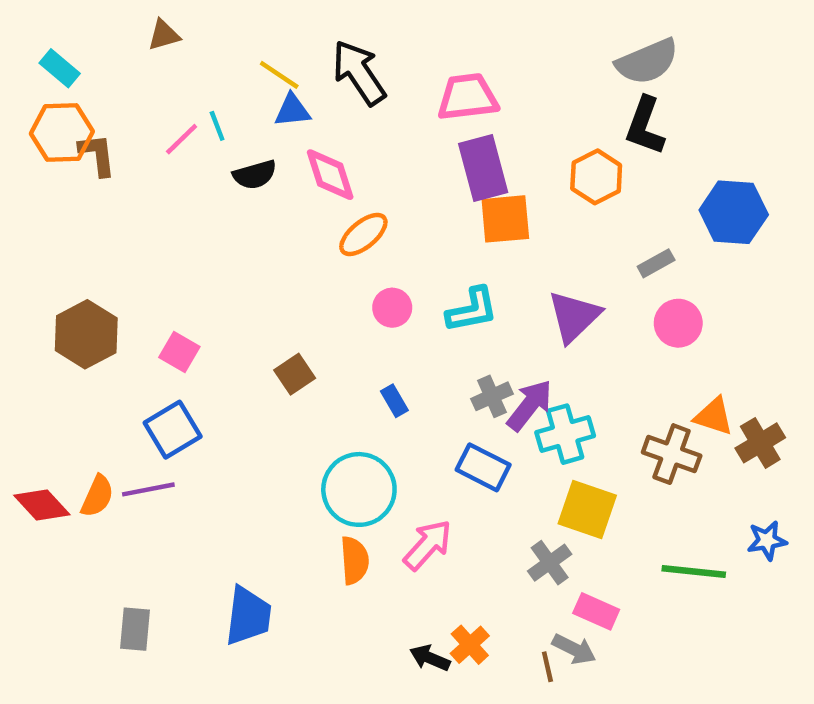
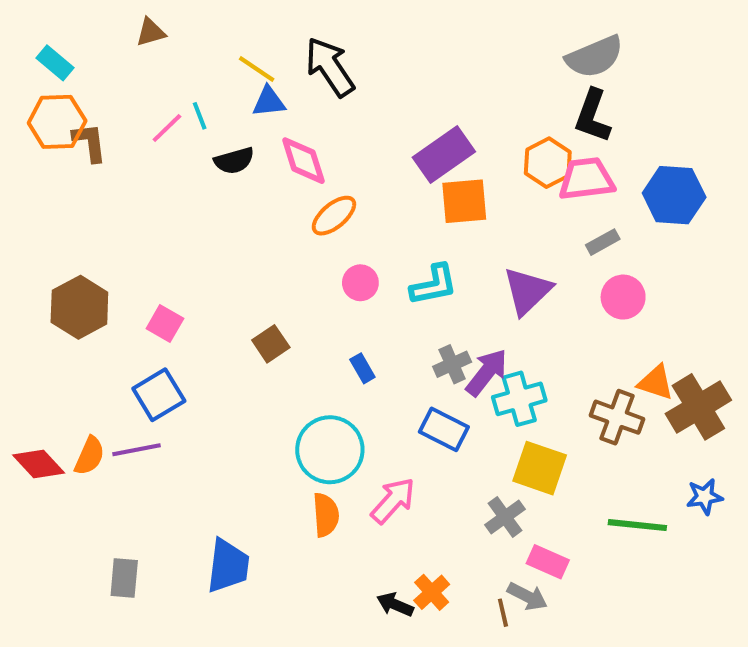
pink trapezoid: (468, 97) -> (586, 179), moved
purple rectangle: (483, 168) -> (444, 154), turned 70
brown cross: (760, 443) -> (698, 407), size x1.4

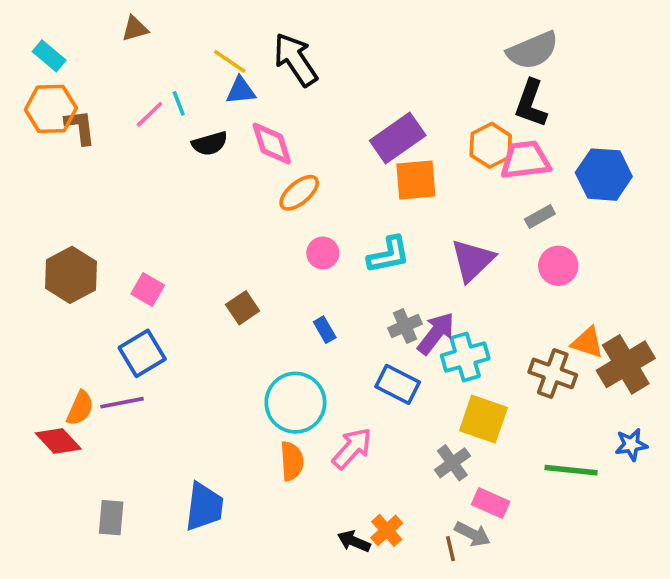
red diamond: (39, 464) -> (58, 441), moved

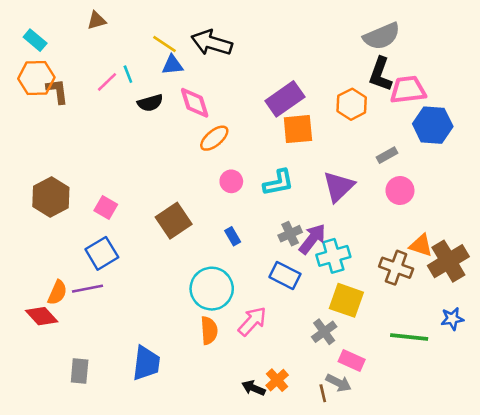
black arrow: (295, 60) -> (212, 43), turned -39
pink trapezoid: (525, 160) -> (408, 90), moved
brown square: (243, 308) -> (174, 221), size x1.5

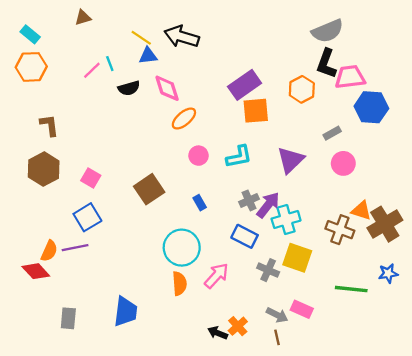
brown L-shape: (57, 91) -> (49, 125), moved
gray cross: (324, 332) -> (268, 270), moved, turned -30
gray arrow: (339, 383) -> (277, 315), moved

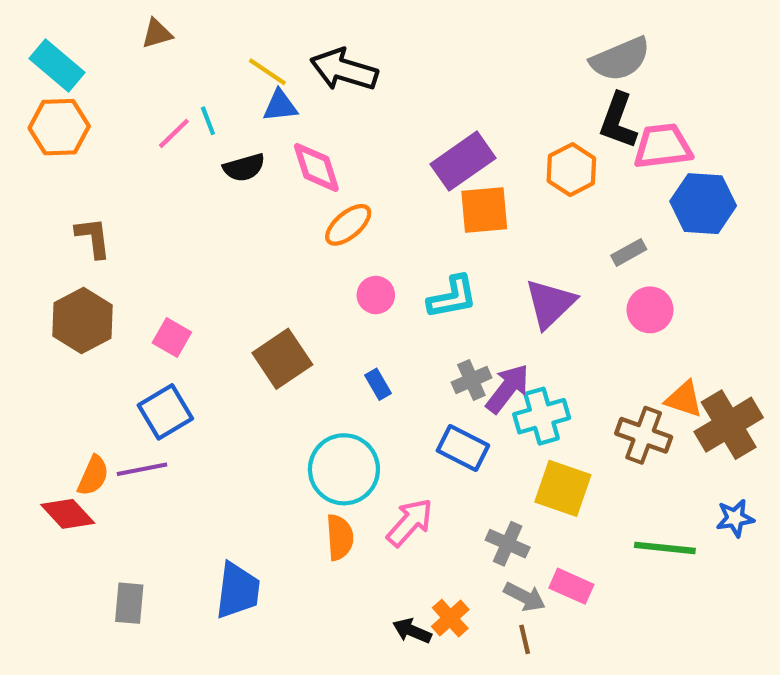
cyan rectangle: (30, 34) -> (57, 65), size x1.4
gray cross: (268, 270) -> (508, 544), moved

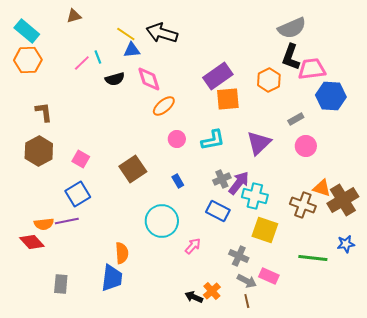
cyan cross: (542, 416) -> (255, 196), turned 30
orange semicircle: (93, 476) -> (44, 224), turned 60
pink arrow: (410, 522) -> (193, 246), size x0.7
orange semicircle: (340, 537) -> (122, 253), moved

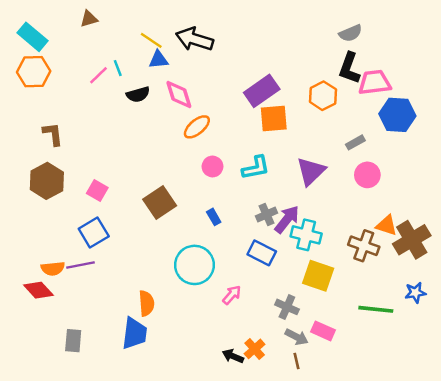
gray semicircle: (292, 28) -> (351, 33), size x0.7

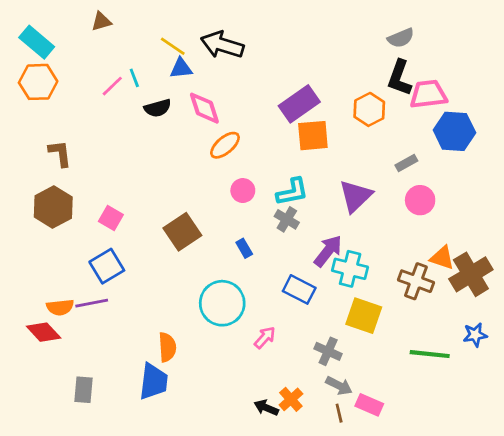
gray cross: (267, 215) -> (287, 219), moved, turned -35
pink rectangle: (323, 331) -> (369, 405), moved

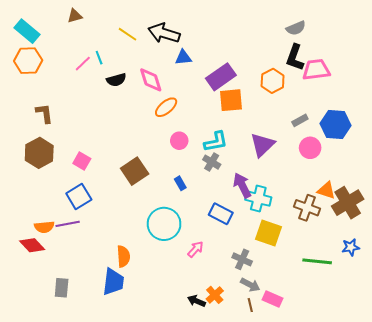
blue triangle: (181, 68) -> (183, 58), moved
blue hexagon: (454, 131) -> (335, 124), moved
purple arrow: (328, 251) -> (242, 185), turned -65

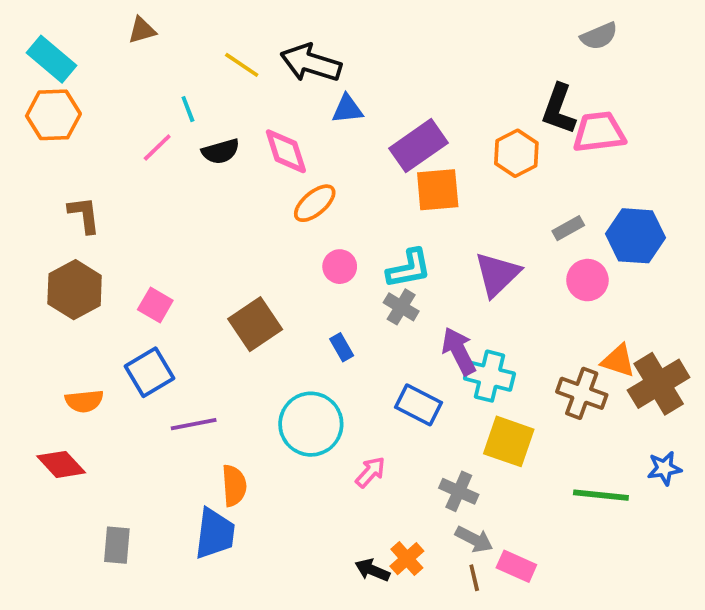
gray semicircle: (296, 28) -> (599, 36), moved
pink line: (83, 64) -> (157, 147), moved
purple line: (68, 224) -> (194, 424), moved
orange semicircle: (44, 227) -> (84, 401), moved

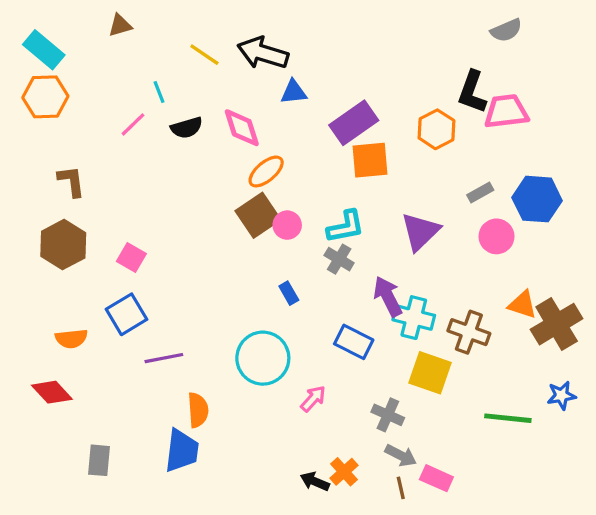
brown square: (255, 324) -> (258, 215), moved
brown cross: (582, 393) -> (469, 332), moved

